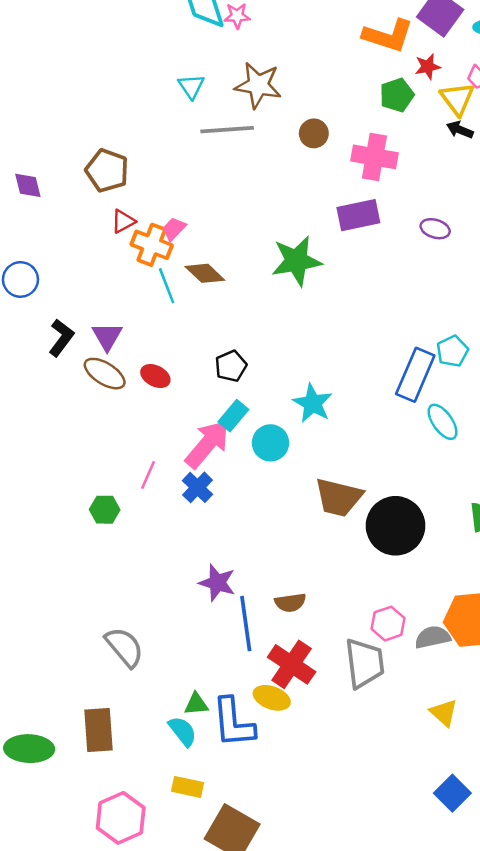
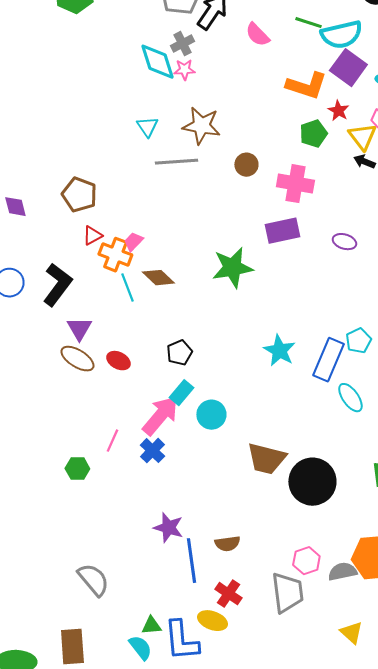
red star: (428, 67) -> (338, 111), turned -30
black L-shape: (61, 338) -> (57, 285), moved, size x1.4
cyan star: (313, 403) -> (279, 351), moved
red cross: (292, 664) -> (228, 594), size x0.7

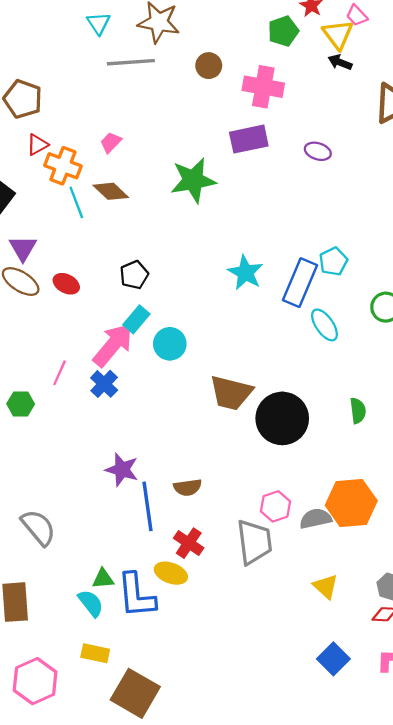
pink trapezoid: (133, 242) -> (111, 142), moved

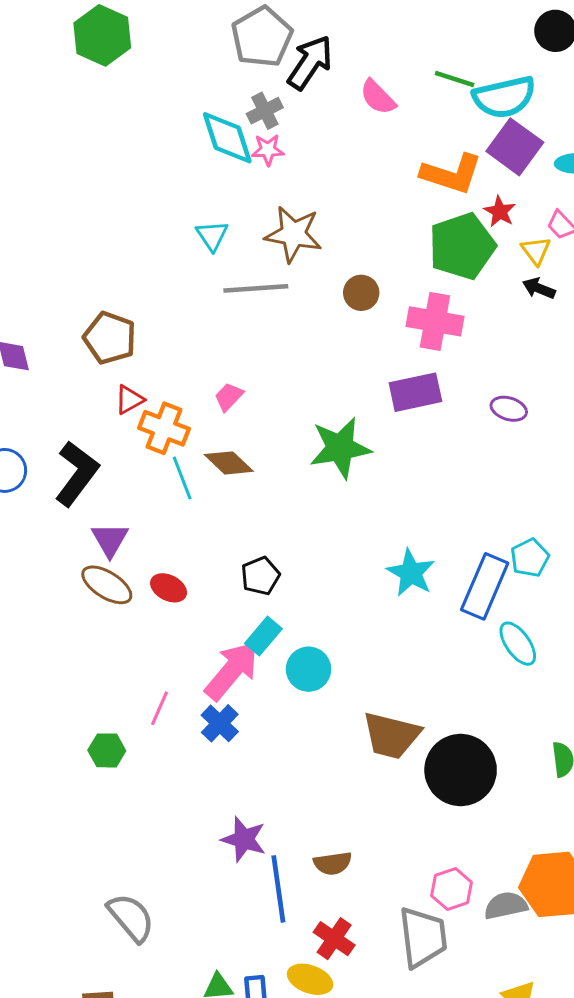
green pentagon: (283, 31) -> (462, 246), size x1.6
yellow triangle: (338, 34) -> (536, 251), size x0.7

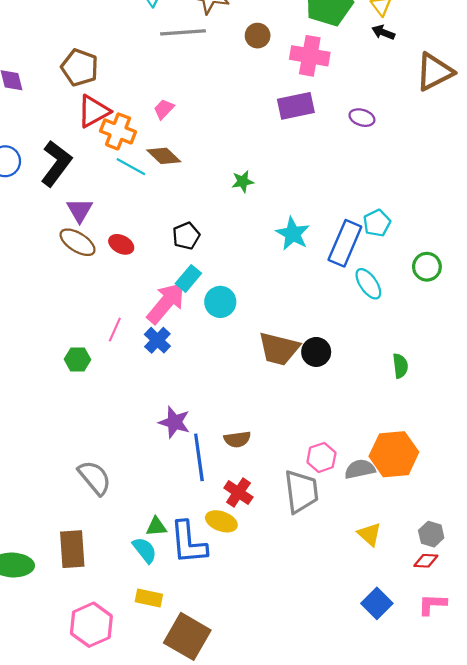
red triangle: (129, 400) -> (94, 111), size x1.6
green star: (340, 448) -> (243, 182), moved, size x0.5
cyan line: (182, 478) -> (131, 167), turned -40
black circle: (461, 770) -> (316, 352), moved, size x0.6

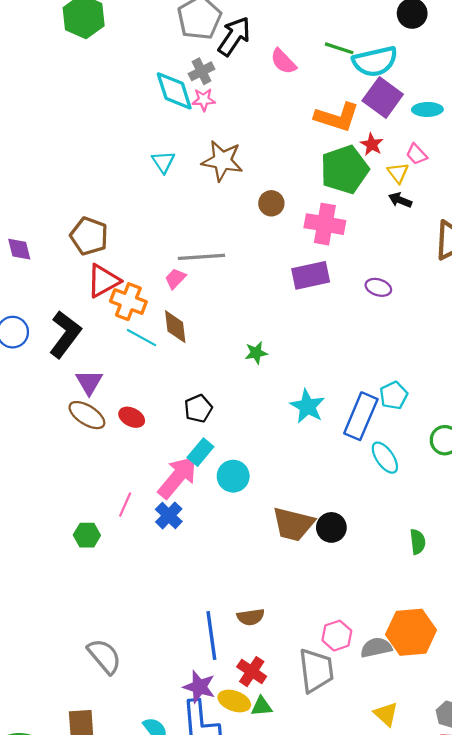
gray line: (183, 32) -> (202, 257), moved
brown diamond: (164, 156) -> (175, 327), turned 40
purple star: (174, 422) -> (199, 687), moved
green triangle: (156, 527) -> (262, 706), moved

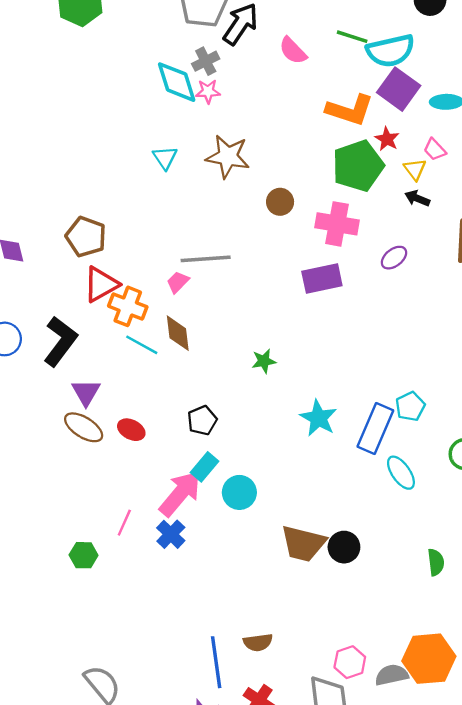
purple ellipse: (378, 287) -> (394, 258), moved, turned -55

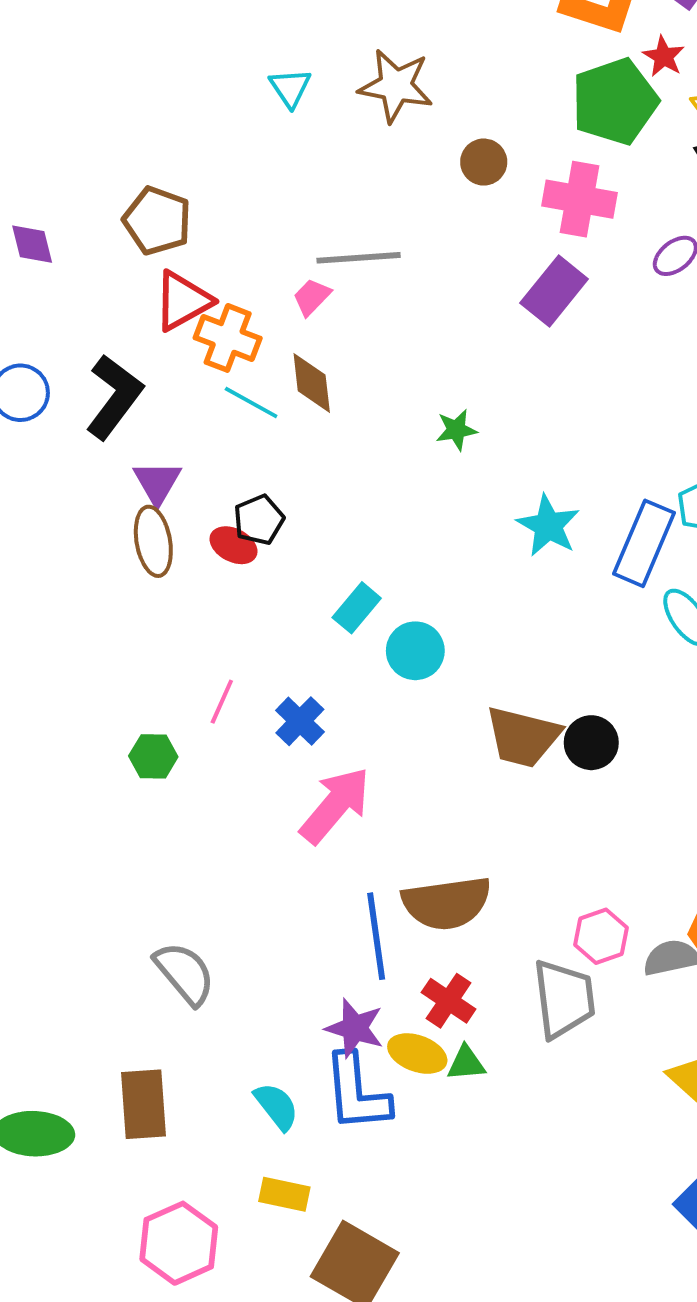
purple rectangle: (322, 279) -> (554, 291), turned -39
black pentagon: (202, 420) -> (259, 520), moved
brown ellipse: (84, 427) -> (153, 541), turned 48
pink arrow: (180, 494) -> (335, 805), moved
brown semicircle: (258, 642) -> (447, 903), size x1.8

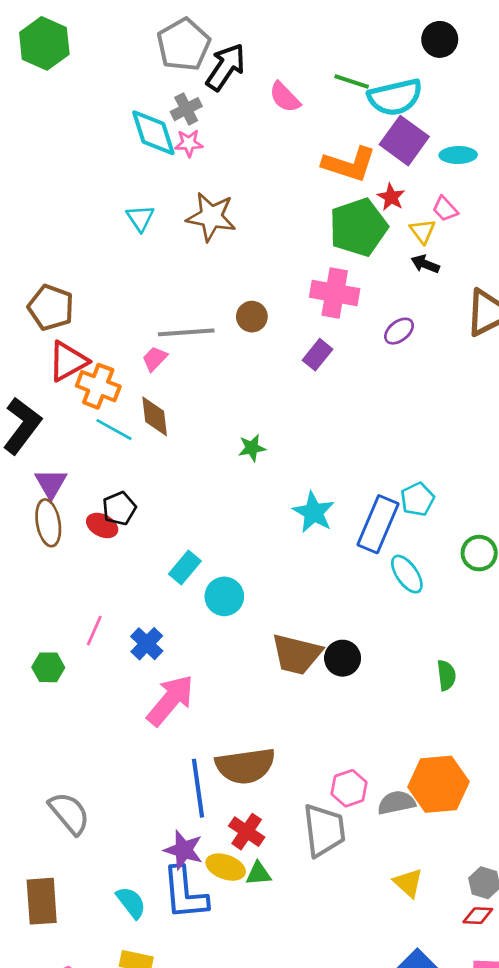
brown circle: (484, 162) -> (252, 317), moved
purple rectangle: (554, 291) -> (318, 355), size x0.7

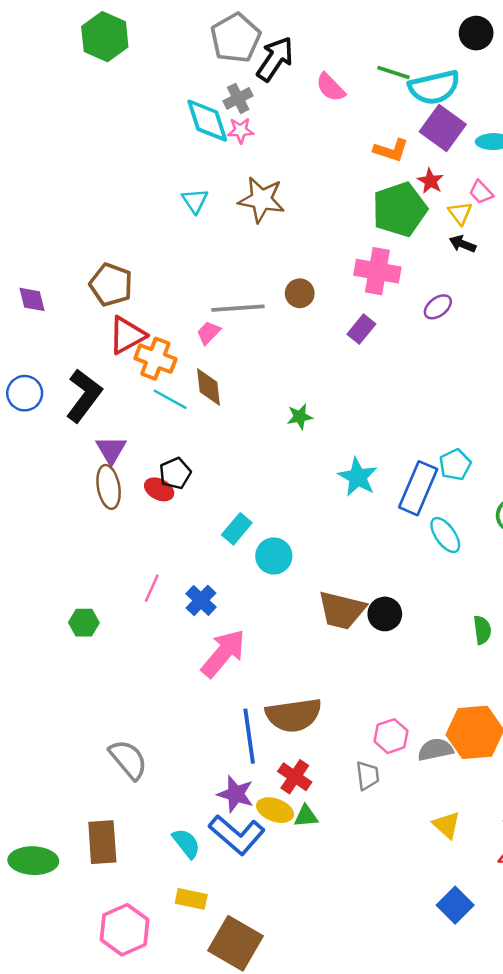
orange L-shape: (349, 164) -> (391, 150), size x0.7
green hexagon: (48, 667) -> (84, 623), moved
gray trapezoid: (324, 830) -> (368, 776), size x0.6
blue L-shape: (185, 893) -> (237, 835), turned -44

